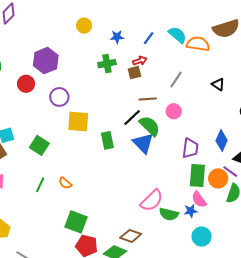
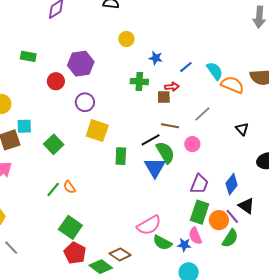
green line: (40, 185) -> (53, 189), moved

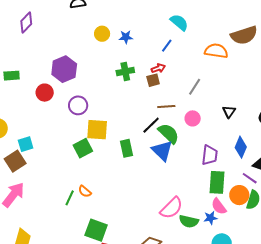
blue star: (156, 58) -> (126, 37), moved
cyan semicircle: (215, 71) -> (179, 22), moved
black triangle: (242, 129) -> (229, 112), moved, turned 32
green square: (54, 144) -> (83, 148), moved, turned 30
orange circle: (219, 220) -> (239, 195), moved

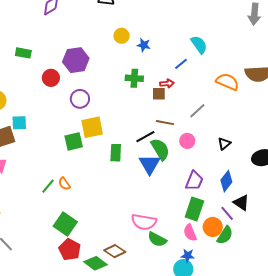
yellow square: (97, 130) -> (92, 127), turned -30
pink semicircle: (171, 208) -> (144, 222), turned 40
blue star: (211, 218) -> (188, 256), moved

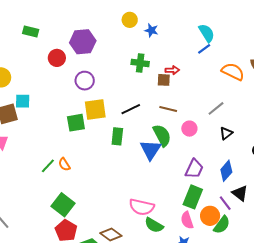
blue line: (181, 64) -> (204, 49), moved
gray line: (197, 111) -> (216, 108), moved
black line: (145, 137) -> (131, 109), moved

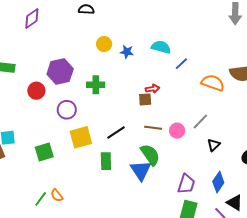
cyan semicircle: (207, 33) -> (161, 47), moved, turned -36
green cross: (140, 63) -> (96, 85), moved
green square: (76, 123) -> (44, 152), moved
pink circle: (189, 129) -> (177, 131), moved

